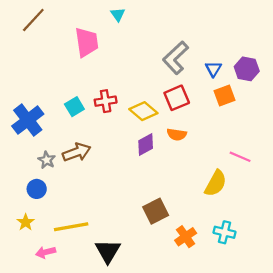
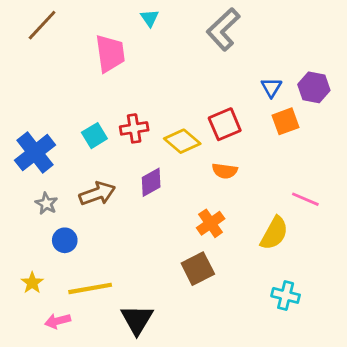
gray L-shape: (176, 58) -> (223, 29), moved
purple diamond: (146, 144) -> (151, 182), moved
gray star: (47, 160) -> (46, 203), moved
blue circle: (37, 189) -> (65, 240), moved
orange cross: (186, 237) -> (211, 223), moved

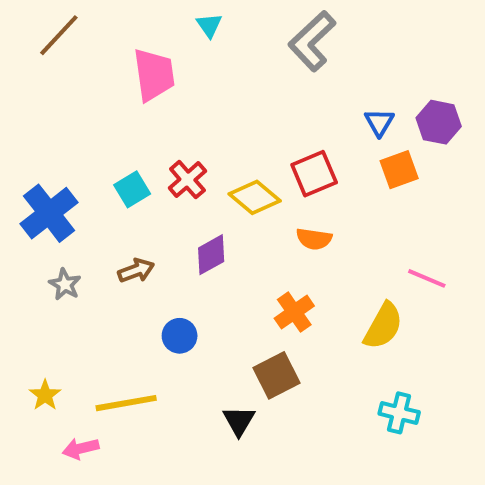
red cross: (134, 128) -> (187, 180), turned -32
brown arrow: (97, 194) -> (136, 271), size x0.7
blue circle: (65, 240) -> (180, 336), moved
black triangle: (137, 320) -> (239, 421), moved, size x0.7

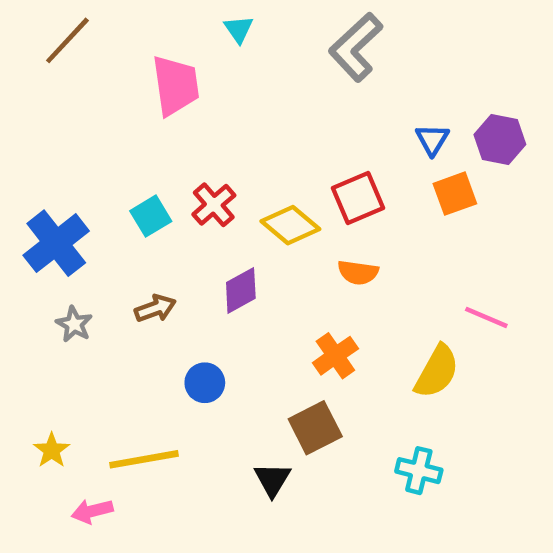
cyan cross: (399, 413) -> (419, 471), moved

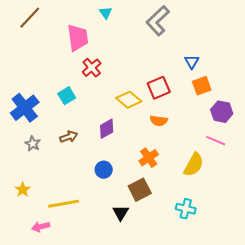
purple hexagon: (500, 139) -> (222, 112), moved
red cross: (214, 205) -> (92, 68), moved
blue circle: (205, 383) -> (104, 170), moved
yellow star: (52, 450) -> (23, 190), moved

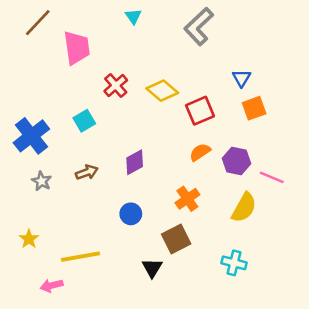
pink trapezoid: (78, 38) -> (77, 48), moved
yellow diamond: (129, 100) -> (162, 91), moved
purple hexagon: (222, 112) -> (236, 161), moved
orange semicircle: (159, 121) -> (200, 152), turned 138

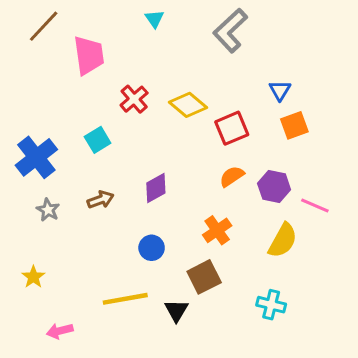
yellow line: (81, 257) -> (125, 299), moved

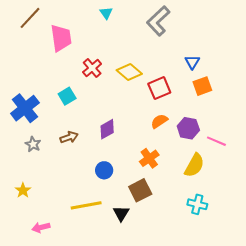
cyan cross: (271, 305) -> (197, 204), moved

